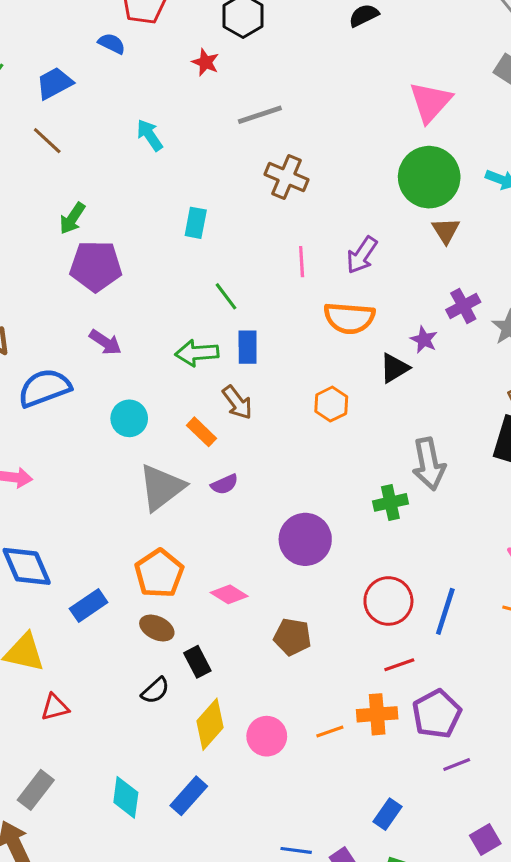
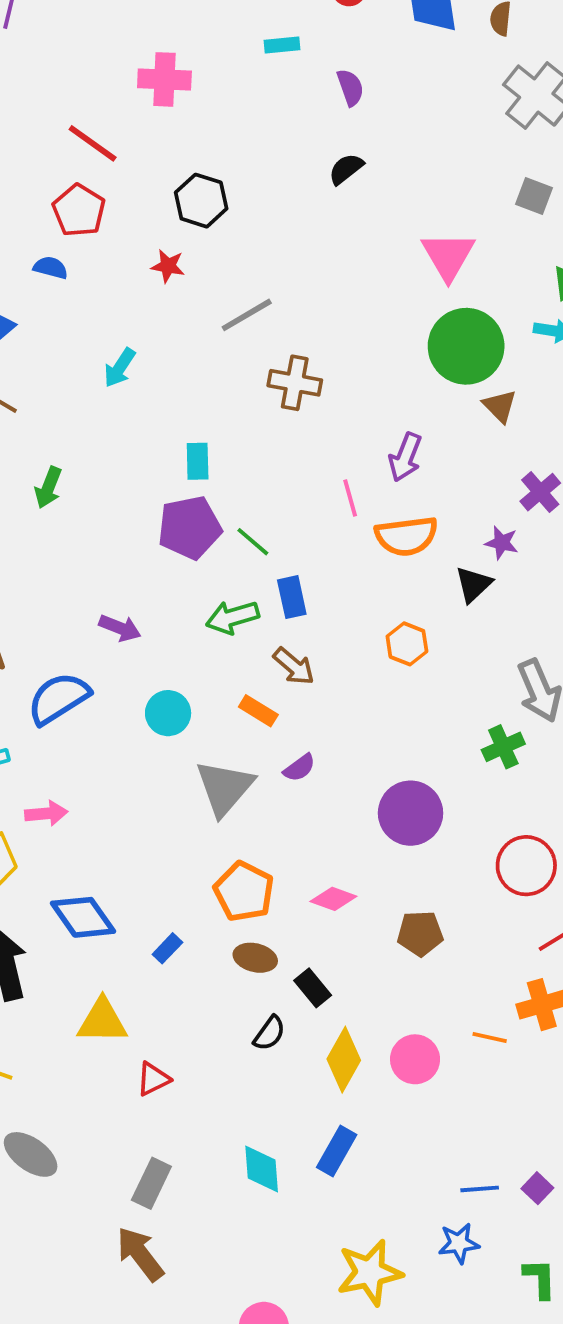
cyan arrow: (150, 135) -> (120, 368), turned -100
pink line: (302, 262) -> (350, 498), moved
purple pentagon: (96, 266) -> (190, 528), moved
blue rectangle: (89, 606) -> (167, 948), size x0.7
orange line: (330, 732) -> (490, 1037), turned 44

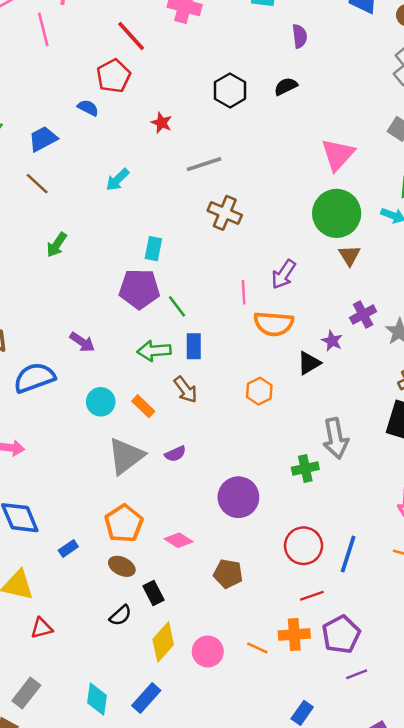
black hexagon: (201, 201) -> (230, 90), moved
orange rectangle: (258, 711) -> (143, 406), moved

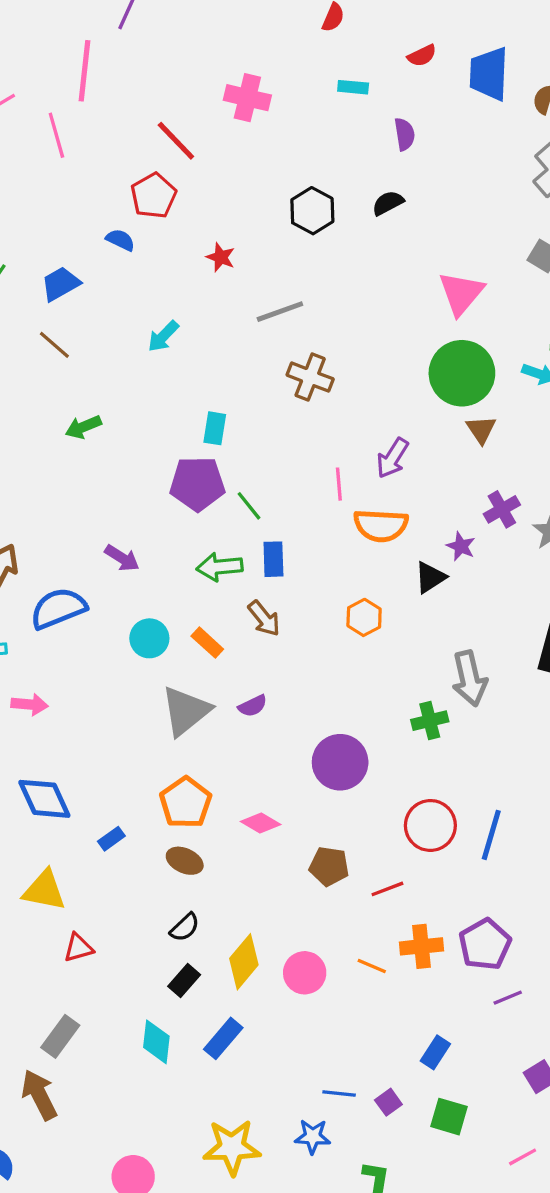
green arrow: (57, 245) -> (83, 427), turned 35
black rectangle: (153, 593) -> (184, 981), moved, turned 70
red line: (312, 596) -> (387, 889), moved

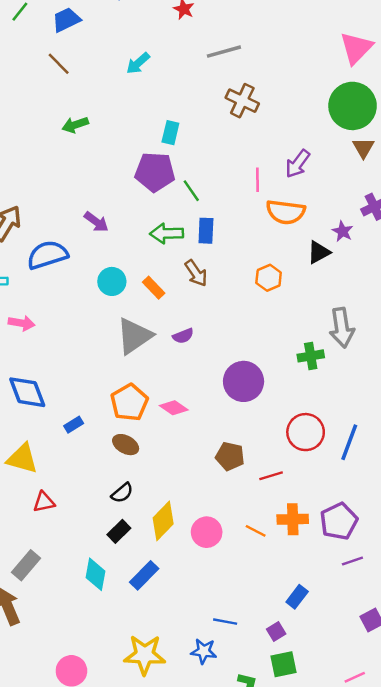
pink diamond: (261, 823) -> (174, 408), moved
purple square: (388, 1102) -> (276, 631), moved
green square: (449, 1117) -> (283, 664), moved, turned -32

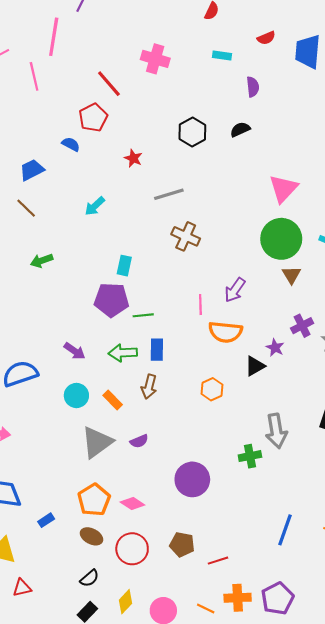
green line: (191, 191) -> (143, 315), turned -60
purple arrow: (96, 222) -> (75, 351), moved
brown arrow: (196, 273) -> (149, 387), turned 50
red circle: (306, 432) -> (132, 549), moved
yellow diamond: (163, 521) -> (125, 602), size x0.7

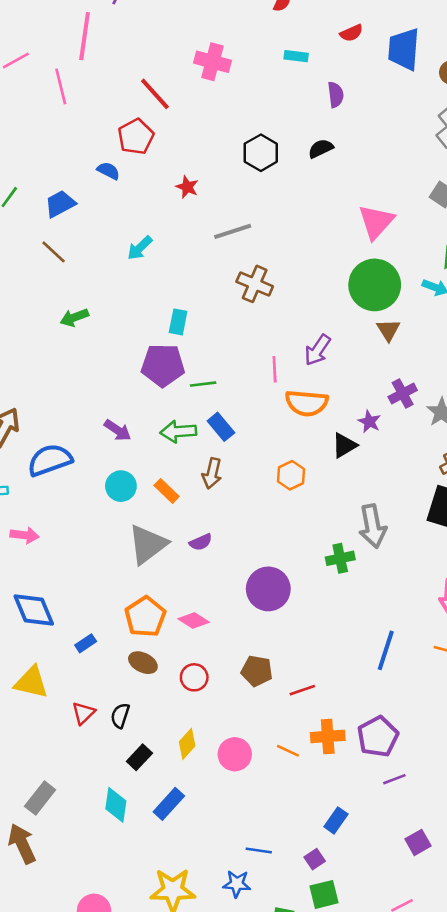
blue rectangle: (157, 350) -> (221, 427), turned -40
red circle: (132, 549) -> (194, 677), size x0.7
black semicircle: (89, 578) -> (120, 716), moved, turned 150
red triangle: (22, 588) -> (83, 713), moved, turned -30

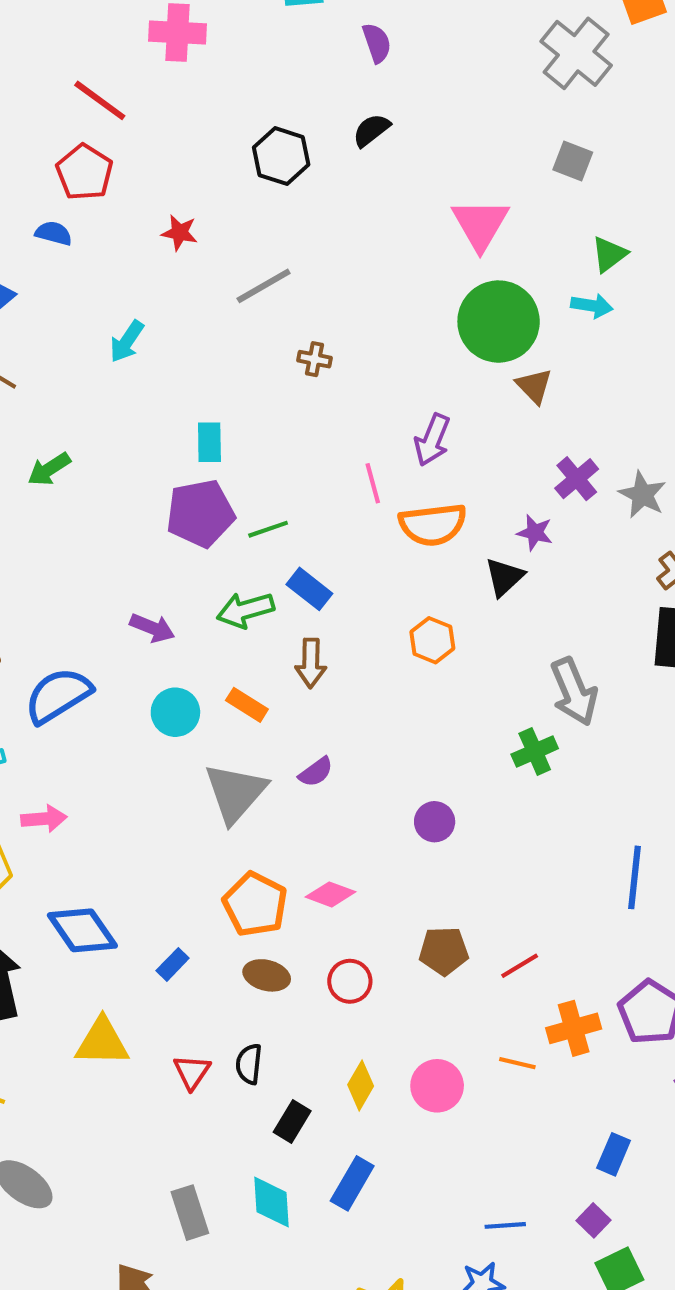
brown cross: (255, 284) -> (314, 359), size x0.6
purple circle: (268, 589) -> (435, 822), size x0.6
gray rectangle: (40, 798) -> (190, 1213), moved, turned -44

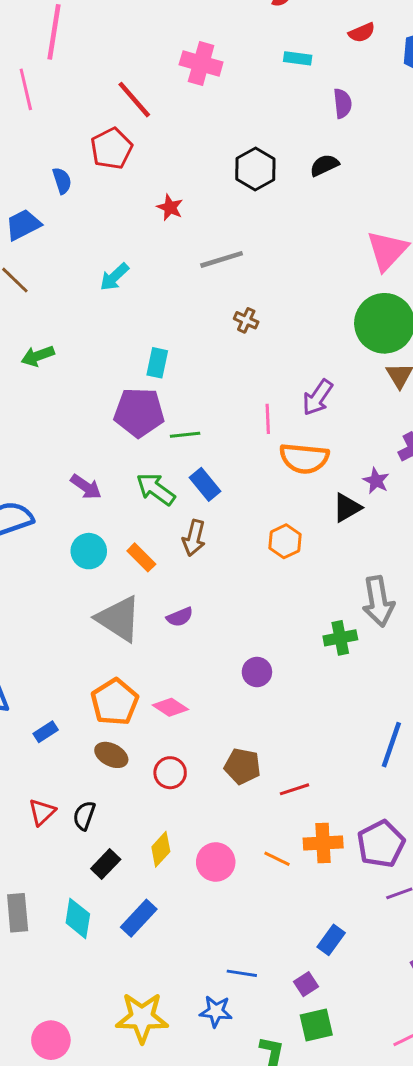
blue semicircle: (54, 233) -> (62, 181), moved, turned 44
green arrow: (245, 610) -> (156, 489), turned 39
gray triangle: (235, 793) -> (119, 619), turned -51

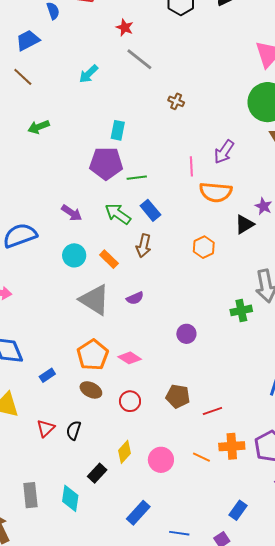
gray line: (222, 259) -> (139, 59), moved, turned 56
black rectangle: (106, 864) -> (97, 473), moved
blue rectangle: (139, 918) -> (138, 513), moved

